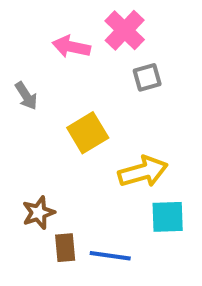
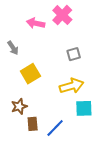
gray square: (147, 77) -> (74, 54), moved
yellow square: (88, 133) -> (30, 74), moved
blue line: (110, 256) -> (55, 128), turned -54

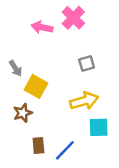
gray arrow: (13, 48) -> (16, 68), moved
yellow square: (30, 74) -> (36, 86), turned -30
brown star: (19, 106) -> (23, 113), moved

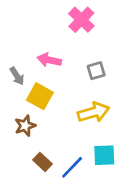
pink arrow: (42, 27) -> (49, 60), moved
cyan square: (99, 127) -> (104, 155), moved
brown rectangle: (38, 145) -> (43, 162), turned -42

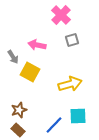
gray square: (96, 71) -> (72, 40), moved
brown star: (25, 126) -> (19, 110), moved
brown rectangle: (43, 162) -> (18, 130), moved

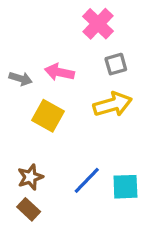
gray arrow: (13, 57) -> (21, 79), moved, turned -40
yellow arrow: (70, 84) -> (113, 104), moved
blue line: (54, 125) -> (87, 180), moved

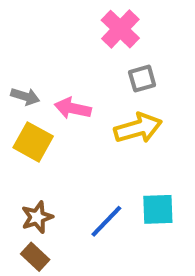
pink arrow: (59, 72) -> (73, 108), moved
yellow square: (48, 116) -> (33, 142), moved
cyan square: (125, 187) -> (158, 209), moved

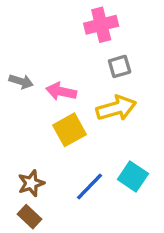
pink cross: (120, 29) -> (101, 25), turned 32
yellow square: (33, 142) -> (69, 130), moved, turned 32
cyan square: (158, 209) -> (133, 177), turned 36

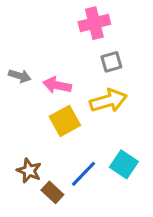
brown star: (31, 183) -> (29, 171), turned -30
brown rectangle: (29, 217) -> (52, 192), moved

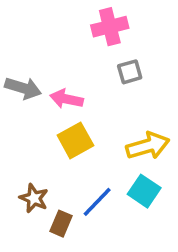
gray arrow: (20, 76) -> (23, 88), size x1.4
yellow arrow: (108, 101) -> (148, 146), moved
brown rectangle: (52, 192) -> (61, 224), turned 70

